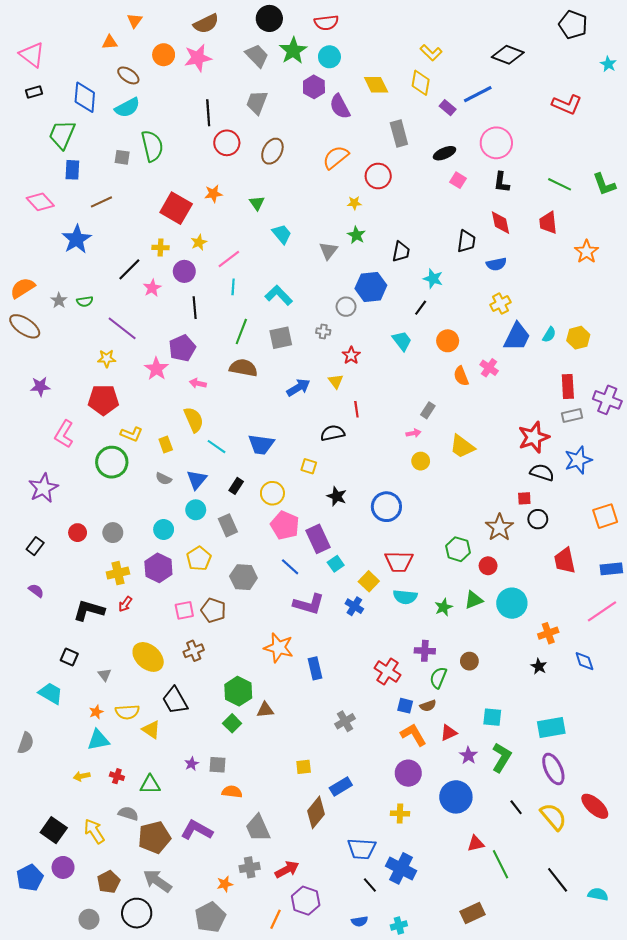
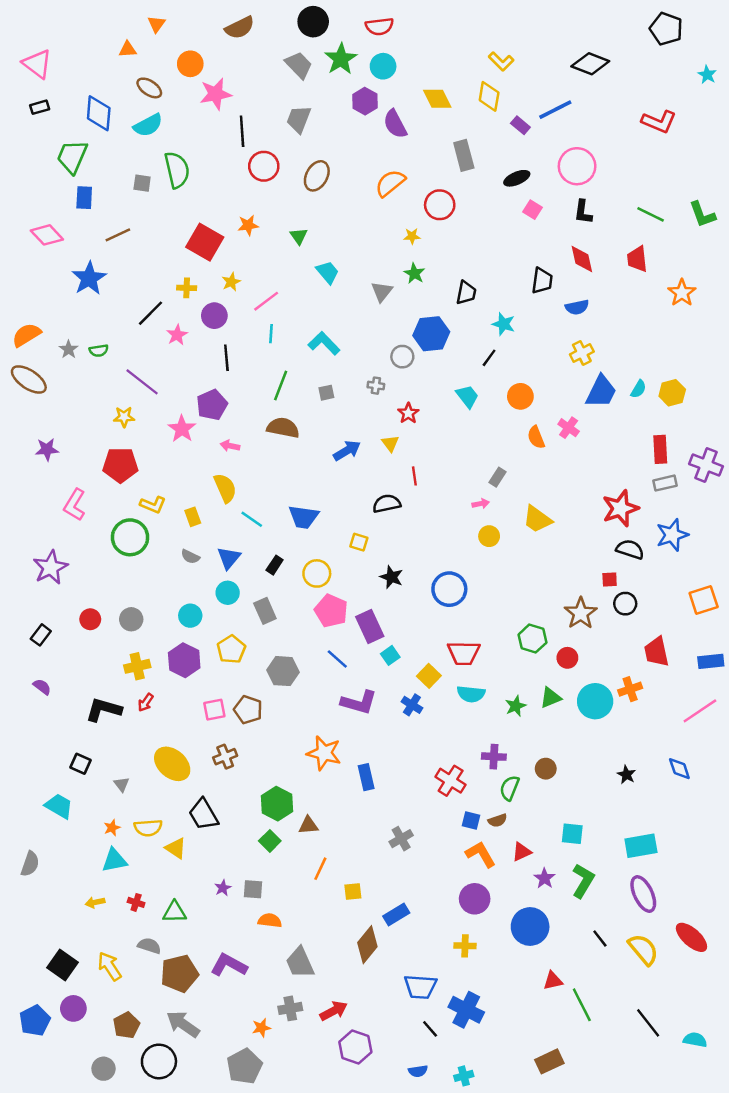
pink star: (198, 58) -> (216, 94), moved
gray square: (281, 338) -> (326, 393), size x0.6
orange cross: (548, 633) -> (630, 689), moved
orange line: (276, 919) -> (320, 869), moved

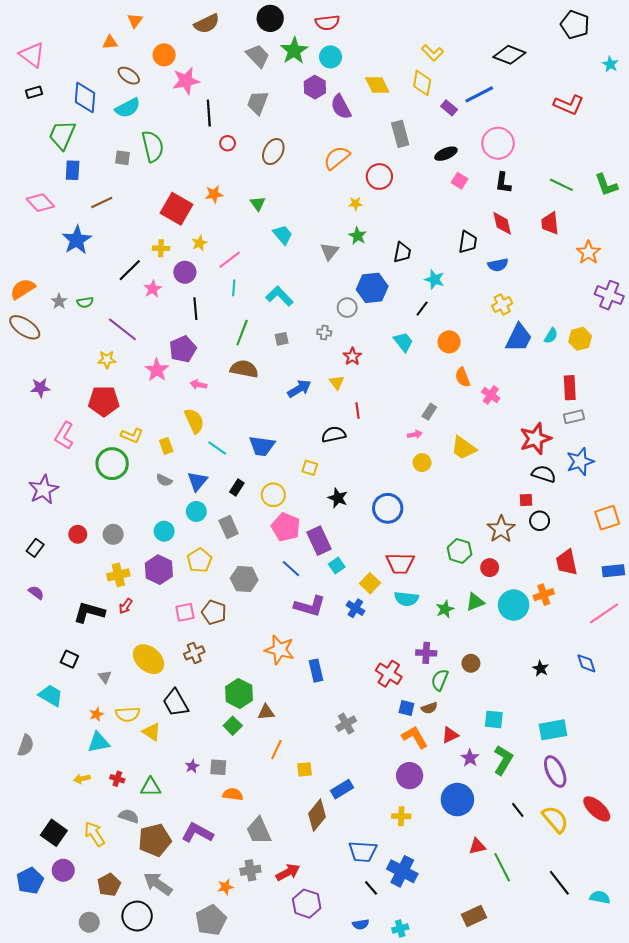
red circle: (264, 166) -> (228, 143), size x0.6
pink cross: (569, 428) -> (491, 395), moved
purple cross: (706, 465) -> (609, 295), moved

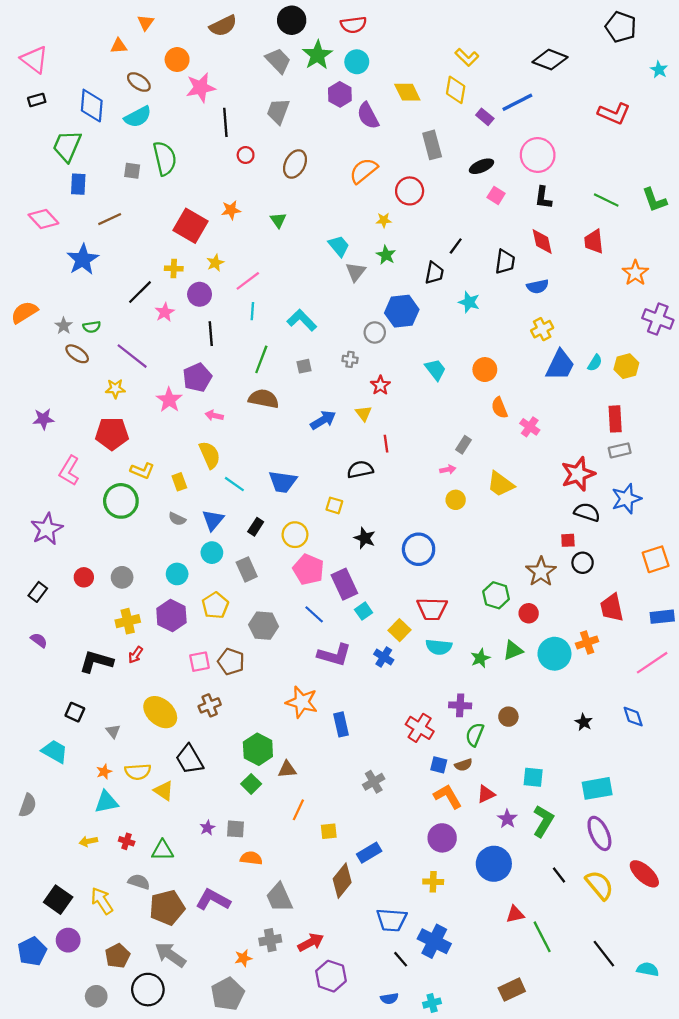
cyan trapezoid: (283, 235) -> (339, 246), moved
black line: (422, 309) -> (456, 246), moved
brown ellipse: (25, 327) -> (77, 354), moved, size x0.7

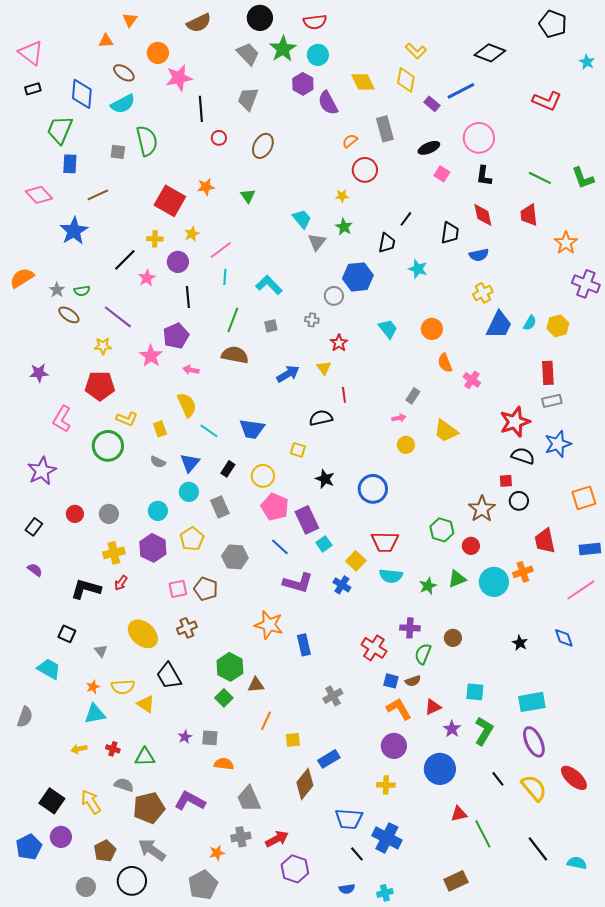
orange semicircle: (364, 171) -> (350, 141), moved, size x0.6

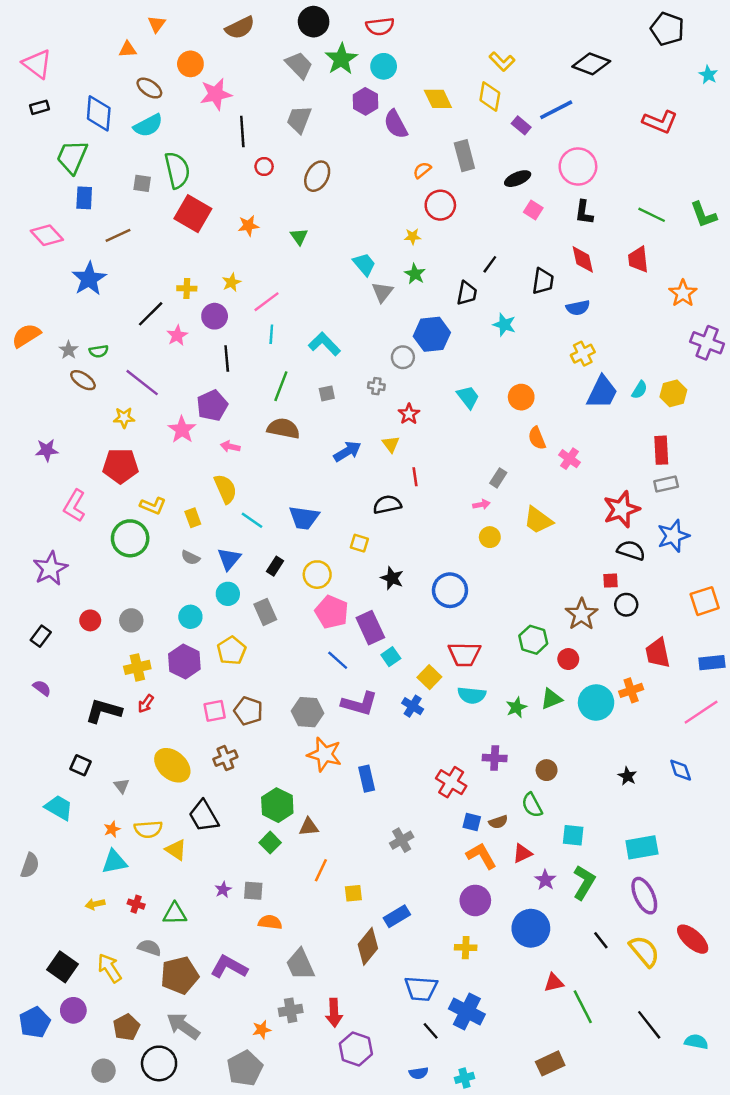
red square: (170, 201) -> (193, 214), moved
gray hexagon: (235, 557) -> (308, 712), moved
green semicircle: (423, 654) -> (532, 805), moved, turned -50
red arrow: (277, 839) -> (334, 1013), turned 115

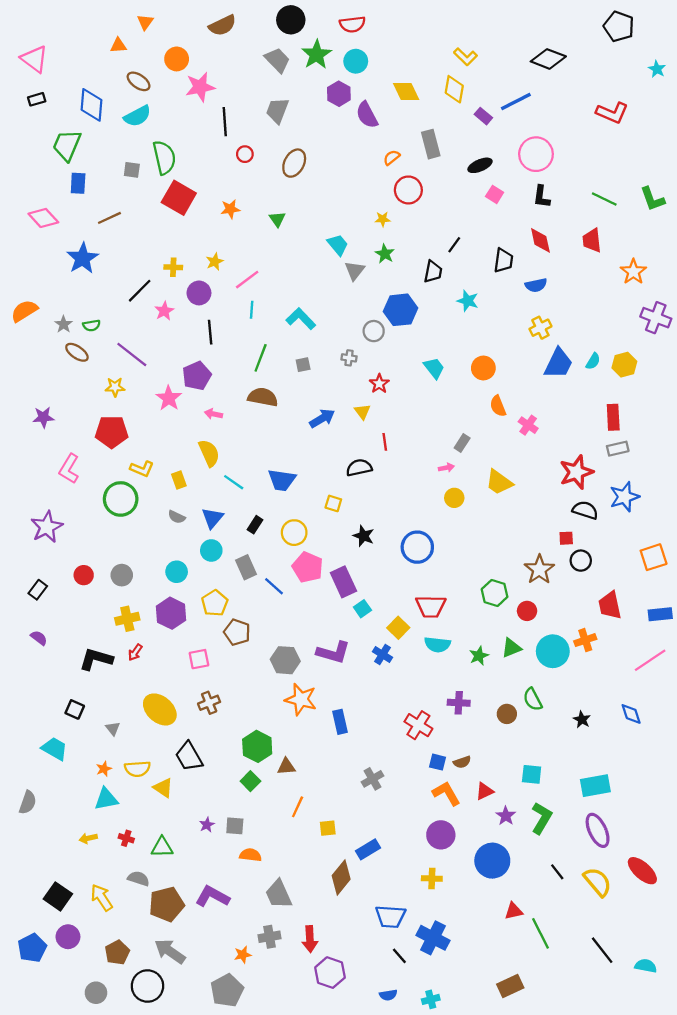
blue line: (338, 660) -> (274, 586), moved
brown pentagon: (248, 711) -> (237, 632), moved
green semicircle: (532, 805) -> (533, 699), moved

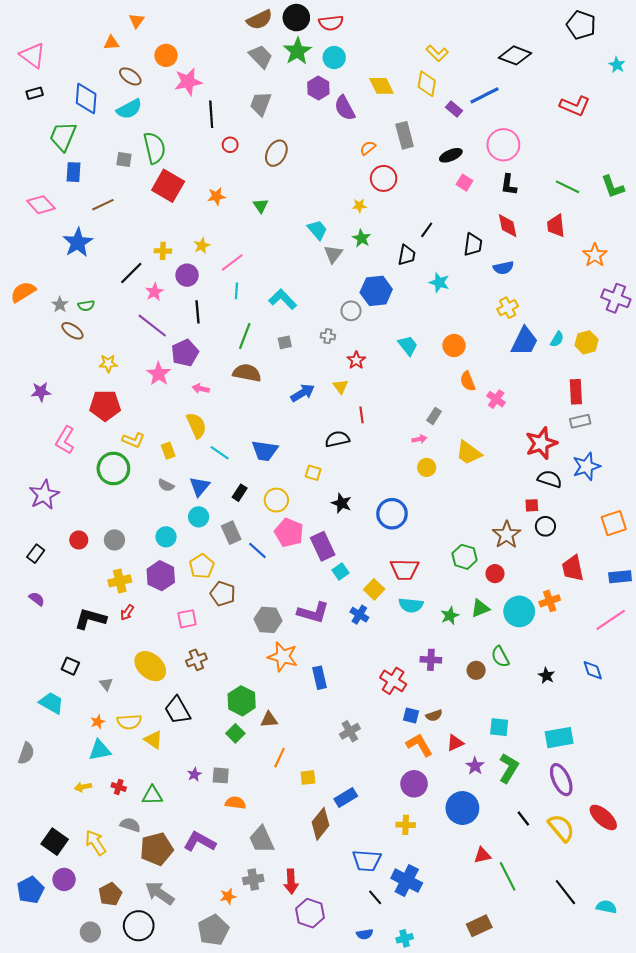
black circle: (291, 20) -> (296, 18), moved
brown semicircle: (222, 25) -> (260, 20), moved
purple line: (132, 355) -> (152, 326), moved

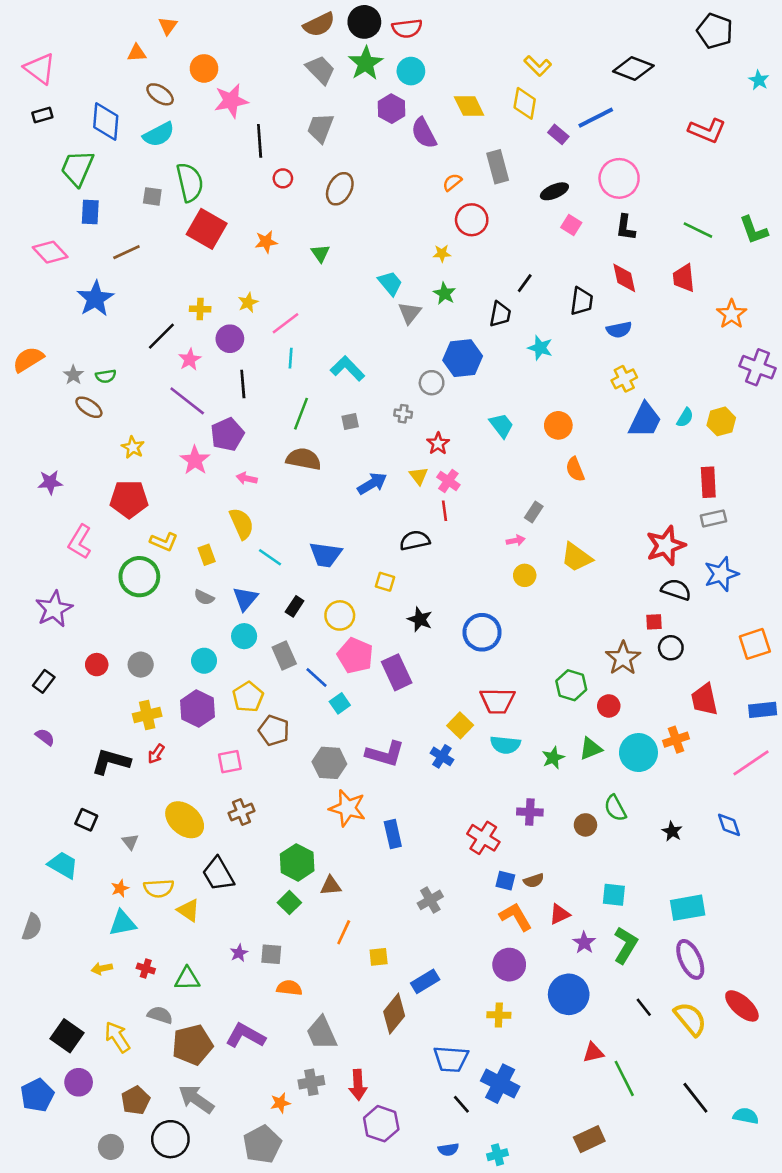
yellow star: (108, 363) -> (133, 447), turned 30
pink cross: (496, 399) -> (448, 481), moved
cyan square: (340, 572) -> (340, 703), moved

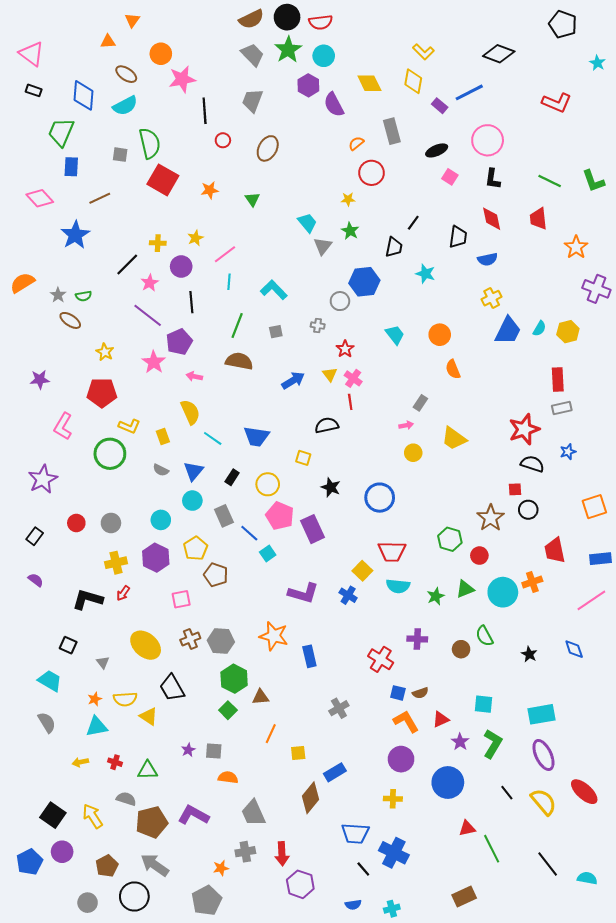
black rectangle: (42, 115) -> (34, 90), turned 35
blue star: (721, 574) -> (568, 452), size x0.6
gray hexagon: (329, 763) -> (221, 641), moved
gray semicircle: (32, 927) -> (47, 722), moved, turned -50

